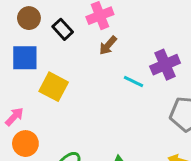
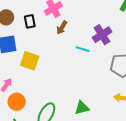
black rectangle: (63, 29) -> (30, 21), turned 40

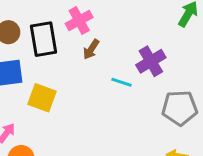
black rectangle: (30, 21) -> (44, 39), size x1.6

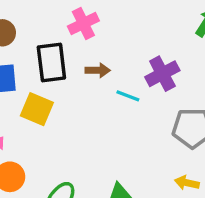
black rectangle: (44, 39) -> (51, 63), moved
brown arrow: (91, 49) -> (98, 70), moved, turned -126

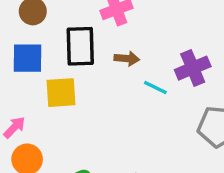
yellow square: (37, 109) -> (61, 93), turned -32

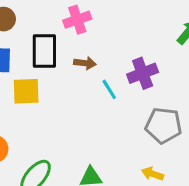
cyan line: (155, 88) -> (109, 89), turned 30

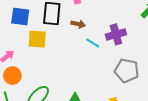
cyan line: (109, 89) -> (93, 43), turned -32

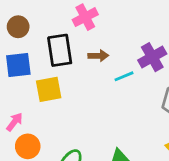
cyan line: (93, 43) -> (124, 76), turned -40

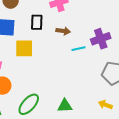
black rectangle: (60, 50) -> (37, 22), size x0.7

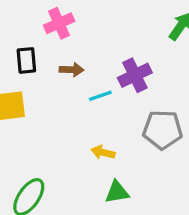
yellow arrow: (105, 105) -> (103, 152), moved
green triangle: (65, 106) -> (117, 192), moved

